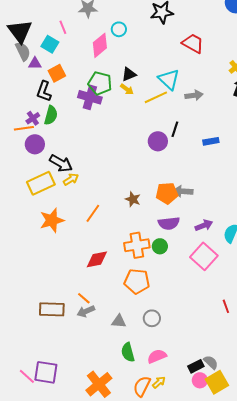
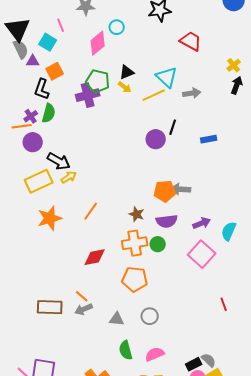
purple cross: (90, 97) -> (88, 95), turned -30
brown star: (133, 199) -> (137, 214), moved

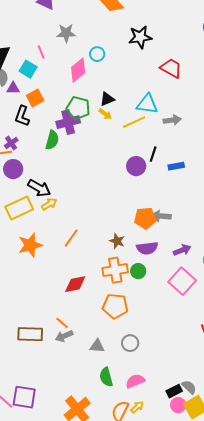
cyan triangle: (167, 77) -> (147, 104), turned -35
green semicircle: (49, 113) -> (52, 140), moved
blue rectangle: (209, 139) -> (176, 166), moved

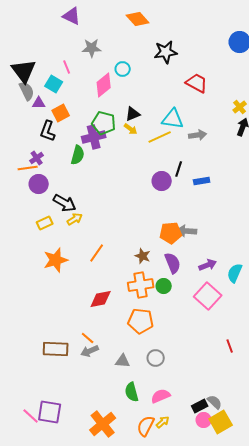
yellow rectangle: (19, 208) -> (45, 223), size x0.6
purple semicircle: (147, 248) -> (173, 263), turned -105

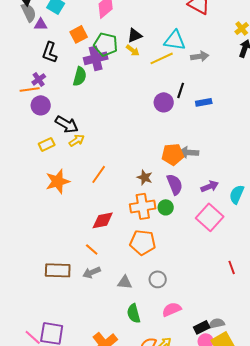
orange square: (61, 113) -> (79, 34), moved
orange line: (88, 338) -> (92, 249), moved
pink semicircle: (161, 396) -> (172, 309), moved
gray semicircle: (215, 402) -> (217, 323), turned -56

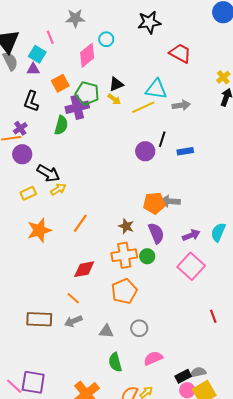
purple triangle: (41, 24) -> (33, 69), moved
cyan semicircle: (237, 194) -> (218, 232), moved
orange pentagon: (143, 242) -> (124, 291), turned -30

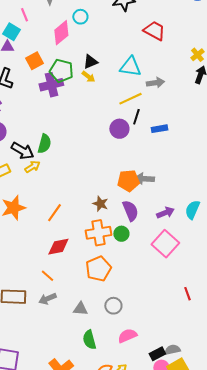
yellow line: (143, 107) -> (130, 99), moved
green semicircle: (61, 125) -> (44, 144), moved
orange line: (80, 223) -> (54, 213), moved

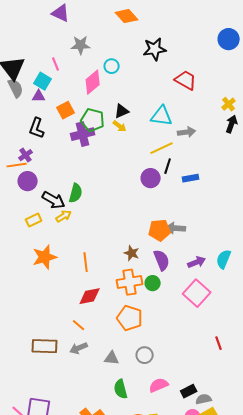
orange line: (54, 213) -> (86, 262), turned -42
orange pentagon: (98, 269) -> (130, 318), turned -30
black rectangle: (157, 354) -> (189, 391), moved

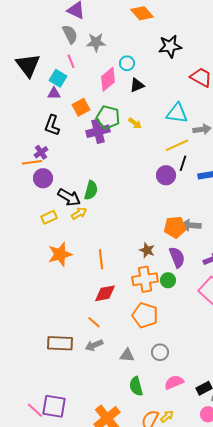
gray semicircle: (16, 88) -> (70, 34), moved
black triangle: (122, 111) -> (137, 85), moved

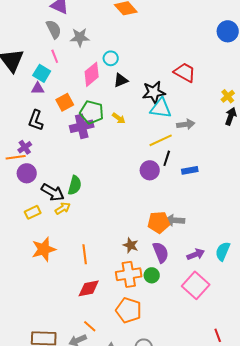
black star: (170, 46) -> (154, 92), moved
orange line: (94, 322) -> (90, 326), moved

